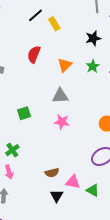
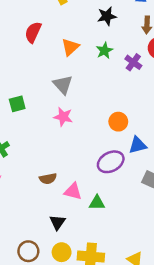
gray triangle: (60, 96) -> (63, 85), turned 48
green triangle: (93, 190) -> (97, 203), turned -32
black triangle: (57, 196) -> (57, 222), moved

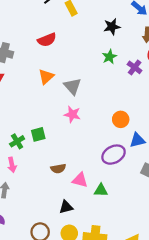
red semicircle: (33, 32) -> (47, 40), turned -138
orange triangle: (70, 47) -> (46, 77), moved
green square: (17, 104) -> (38, 134), moved
black triangle: (57, 222) -> (66, 207), turned 40

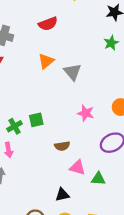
pink star: (72, 114) -> (86, 113), moved
brown semicircle: (58, 169) -> (62, 146), moved

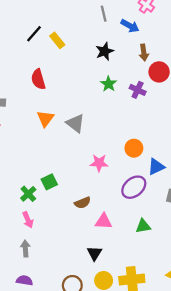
red semicircle: (48, 24) -> (38, 79), turned 108
green triangle: (98, 179) -> (143, 226), moved
black triangle: (62, 195) -> (94, 253), turned -32

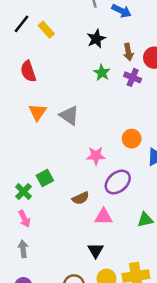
brown arrow: (144, 53) -> (128, 52), moved
purple ellipse: (134, 187) -> (118, 182), moved

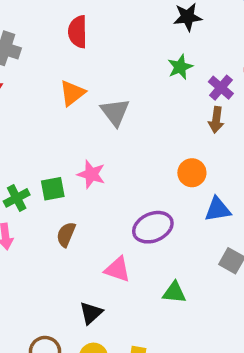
brown arrow: (128, 52) -> (216, 120), moved
pink star: (96, 156) -> (91, 174), moved
brown semicircle: (81, 198) -> (66, 234), moved, turned 119

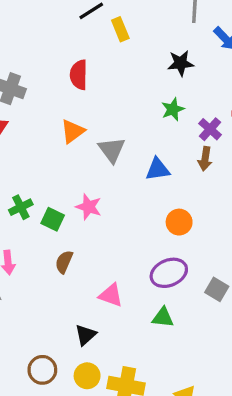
orange circle: (192, 173) -> (179, 222), moved
green square: (53, 189) -> (53, 219), turned 35
green cross: (17, 198) -> (21, 207), moved
blue triangle: (218, 209) -> (158, 169), moved
purple ellipse: (153, 227) -> (169, 273), moved

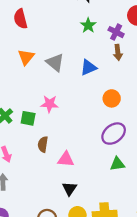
pink triangle: (111, 295) -> (66, 159), moved

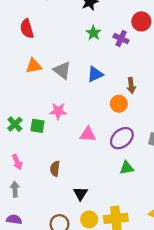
brown arrow: (118, 52) -> (131, 85), moved
orange triangle: (26, 57) -> (34, 66), turned 42
brown semicircle: (43, 144) -> (55, 169), moved
pink triangle: (66, 159) -> (88, 134), moved

